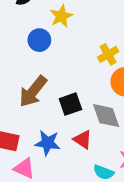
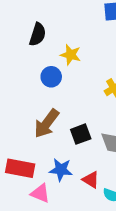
yellow star: (61, 16) -> (71, 55), turned -30
red triangle: (83, 140) -> (91, 180), moved

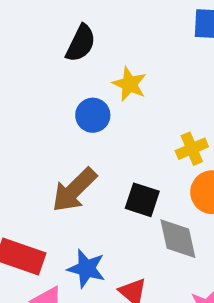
black square: (81, 134) -> (142, 200), moved, turned 30

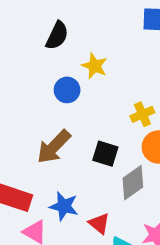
gray diamond: (178, 239) -> (133, 183), turned 68

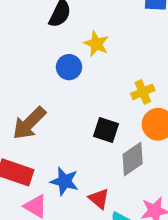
brown arrow: (54, 147) -> (29, 123), moved

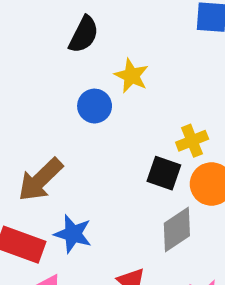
black square: (106, 130) -> (164, 173), moved
blue star: (64, 181) -> (73, 234), moved

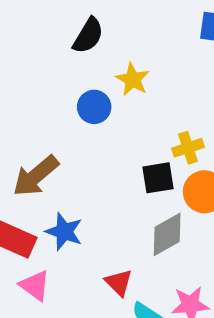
black square: (164, 173) -> (158, 178), turned -32

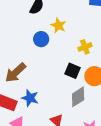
yellow cross: (188, 148) -> (85, 47), moved
black square: (158, 178) -> (73, 71), turned 35

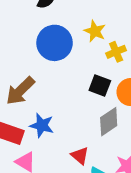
yellow star: (58, 25) -> (95, 31), moved
blue circle: (41, 39) -> (55, 43), size x1.6

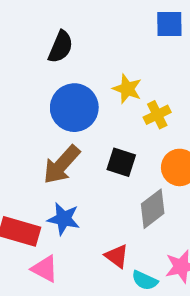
black square: (100, 86) -> (121, 162), moved
brown arrow: (20, 91) -> (62, 165), moved

